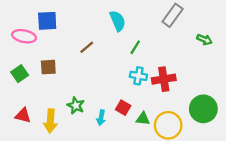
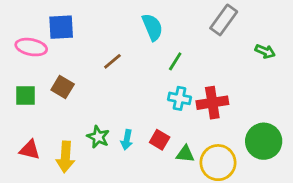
brown square: (48, 67) -> (63, 87), turned 35
green square: (20, 74) -> (25, 96), turned 35
cyan arrow: (101, 118) -> (127, 140), moved

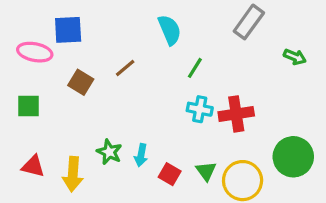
brown square: (63, 87) -> (81, 82), moved
red square: (160, 140) -> (170, 174), moved
green triangle: (185, 154) -> (206, 171), turned 48

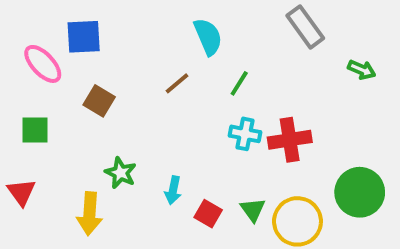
gray rectangle: (249, 22) -> (305, 27), turned -72
pink ellipse: (35, 52) -> (43, 64), turned 36
brown line: (125, 68) -> (177, 83), moved
green star: (109, 152) -> (121, 173), moved
red triangle: (33, 166) -> (21, 192), moved, turned 40

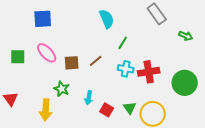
pink ellipse: (43, 64) -> (47, 53), moved
brown line: (177, 83) -> (96, 61), moved
brown square: (99, 101) -> (72, 63), moved, turned -35
green square: (35, 130) -> (18, 57), moved
green circle: (360, 192) -> (185, 83), moved

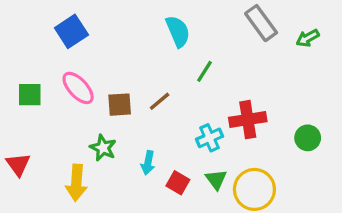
blue square: (43, 19) -> (71, 31), turned -30
green arrow: (186, 36) -> (308, 38), moved, turned 128
cyan cross: (126, 69) -> (209, 138), moved, turned -35
green circle: (185, 83) -> (308, 138), size x0.6

